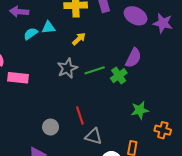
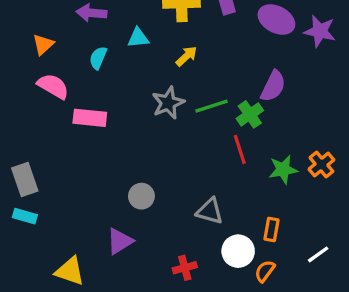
cyan semicircle: (31, 34) -> (98, 58), moved, turned -32
red line: (80, 115) -> (240, 149), moved
orange cross: (163, 130) -> (321, 164), moved, turned 35

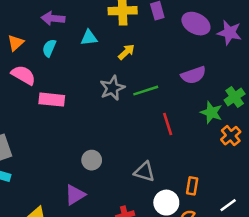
cyan semicircle: (98, 58) -> (49, 48), moved
purple semicircle: (273, 86) -> (193, 75), turned 45
green cross: (250, 114) -> (235, 97), moved
green star: (283, 169) -> (211, 112), moved, turned 30

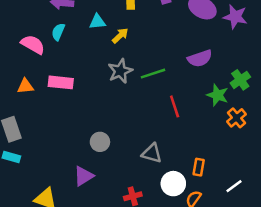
orange triangle: (16, 43) -> (25, 86), moved, turned 36
yellow arrow: (126, 52) -> (120, 36), moved
pink semicircle: (23, 75) -> (33, 44), moved

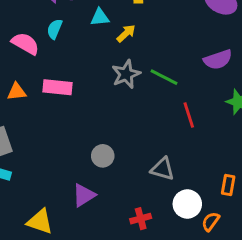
green line: (153, 74) -> (164, 77), turned 45
orange rectangle: (199, 167) -> (228, 185), moved

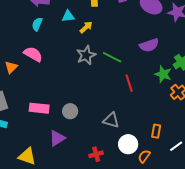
pink semicircle: (25, 44) -> (33, 54), moved
pink rectangle: (57, 87) -> (39, 108), moved
orange triangle: (17, 92) -> (11, 67), turned -40

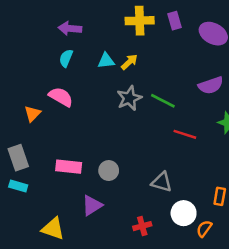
cyan triangle: (68, 16) -> (106, 61), moved
red line: (129, 83) -> (185, 134), turned -54

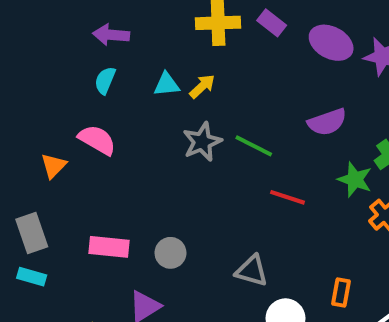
purple rectangle: (175, 21) -> (272, 23), turned -36

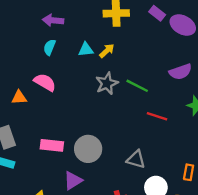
purple rectangle: (272, 23) -> (157, 13), moved
orange triangle: (54, 166) -> (19, 97), turned 42
gray circle: (170, 253) -> (88, 149), size x1.5

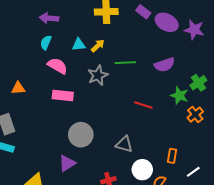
pink semicircle: (45, 82) -> (57, 66), moved
green line: (137, 86) -> (125, 63), moved, turned -30
pink rectangle: (52, 145) -> (63, 95), moved

